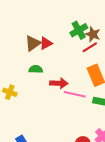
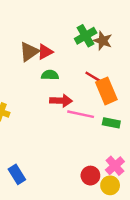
red line: (90, 47) -> (94, 77), moved, turned 63
green semicircle: (36, 69) -> (50, 75), moved

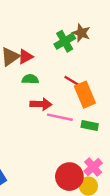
brown star: (103, 41) -> (81, 33), moved
red circle: (90, 176) -> (69, 177), size x1.5

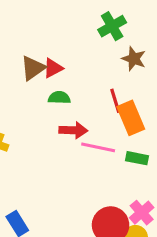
brown star: (81, 33) -> (134, 59), moved
green cross: (65, 41) -> (112, 26), moved
red line: (73, 82) -> (115, 101), turned 42

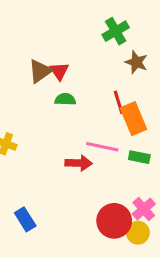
red triangle: (53, 68) -> (59, 71), turned -36
red arrow: (73, 130) -> (79, 163), moved

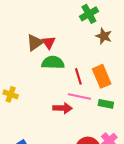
green semicircle: (65, 99) -> (53, 63), size x1.5
red line: (119, 102) -> (78, 76), moved

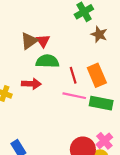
green rectangle: (106, 104) -> (101, 103), size x1.5
red arrow: (62, 108) -> (31, 84), moved

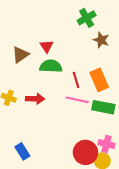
brown triangle: (29, 41) -> (20, 55), moved
red arrow: (31, 84) -> (35, 99), moved
pink cross: (104, 141) -> (106, 144), turned -35

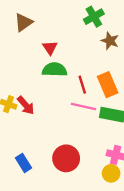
brown triangle: (20, 55) -> (23, 22), moved
red arrow: (35, 99) -> (26, 105), moved, turned 48
red circle: (85, 152) -> (66, 158), moved

